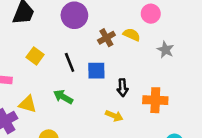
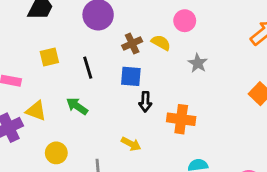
yellow square: (35, 56) -> (49, 57), turned 35
blue square: (96, 71) -> (131, 76), moved
yellow arrow: (114, 116) -> (131, 144), moved

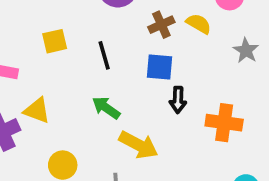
green arrow: (77, 106) -> (106, 108), moved
yellow arrow: (131, 144) -> (139, 145), moved, size x1.5

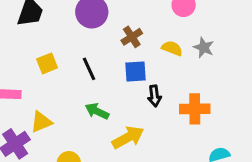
yellow semicircle: (199, 24) -> (172, 48), moved
yellow triangle: (37, 110) -> (41, 122), turned -35
yellow arrow: (139, 145) -> (128, 137), turned -48

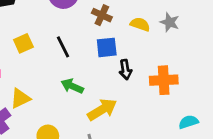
brown cross: (132, 37) -> (102, 15), turned -30

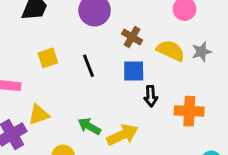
gray star: (170, 22) -> (202, 52), turned 30
yellow semicircle: (140, 24) -> (171, 51), size x1.4
green arrow: (72, 86) -> (89, 126), moved

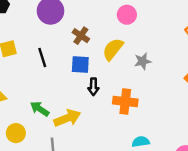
yellow semicircle: (171, 51) -> (113, 49), turned -80
gray star: (202, 52) -> (143, 61), moved

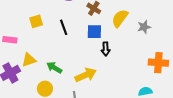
orange cross: (125, 102) -> (158, 63), moved
green arrow: (40, 109) -> (54, 68), moved

